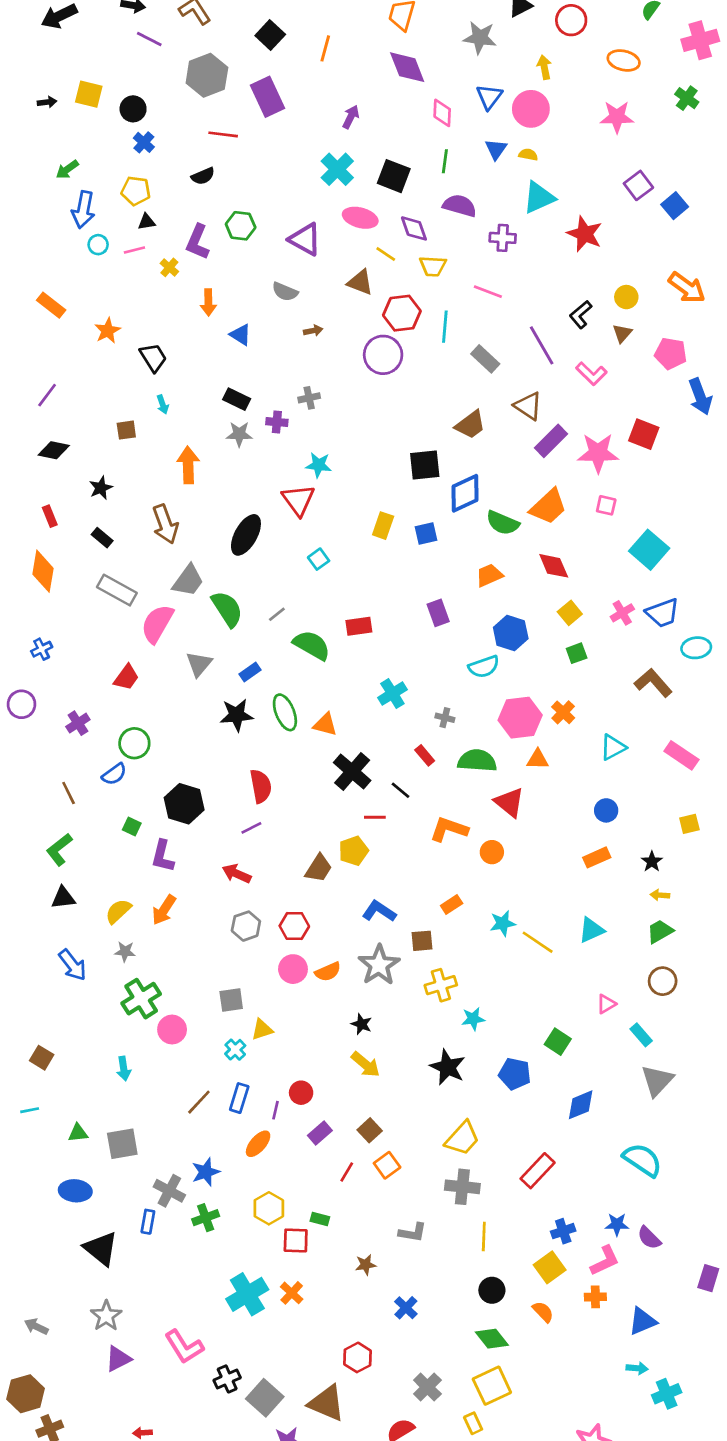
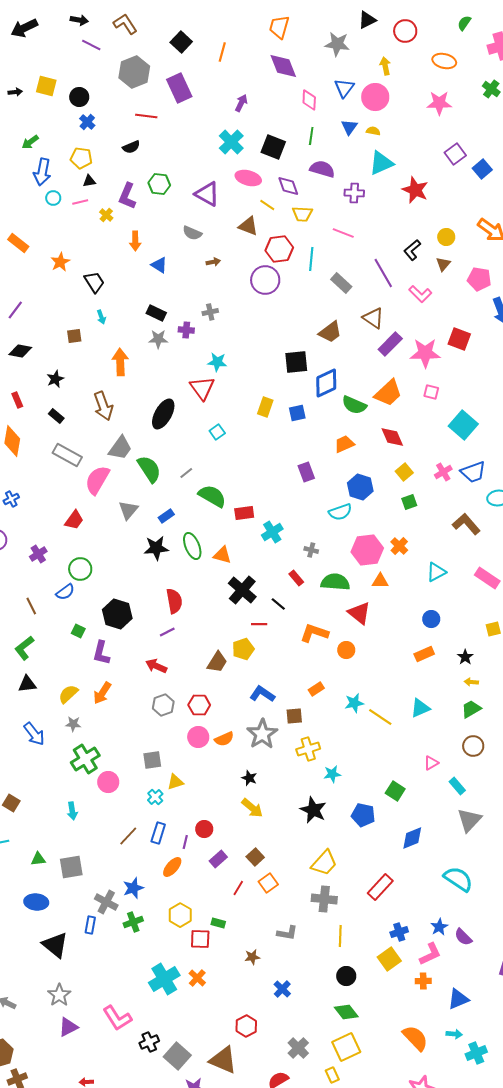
red rectangle: (359, 626) -> (244, 513), moved
blue star: (617, 1224) -> (439, 927), turned -30
orange semicircle: (543, 1312) -> (415, 1038), moved, size x1.6

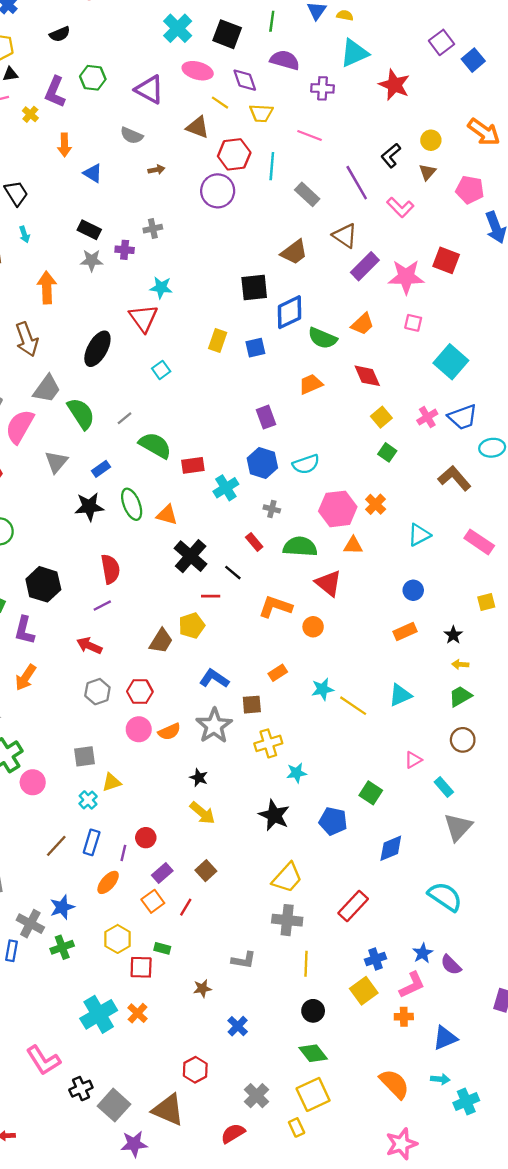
orange trapezoid: (388, 393) -> (363, 324), size x0.7
blue hexagon: (360, 487) -> (262, 463), moved
green square: (409, 502) -> (387, 452), turned -35
orange square: (268, 883) -> (153, 901), moved

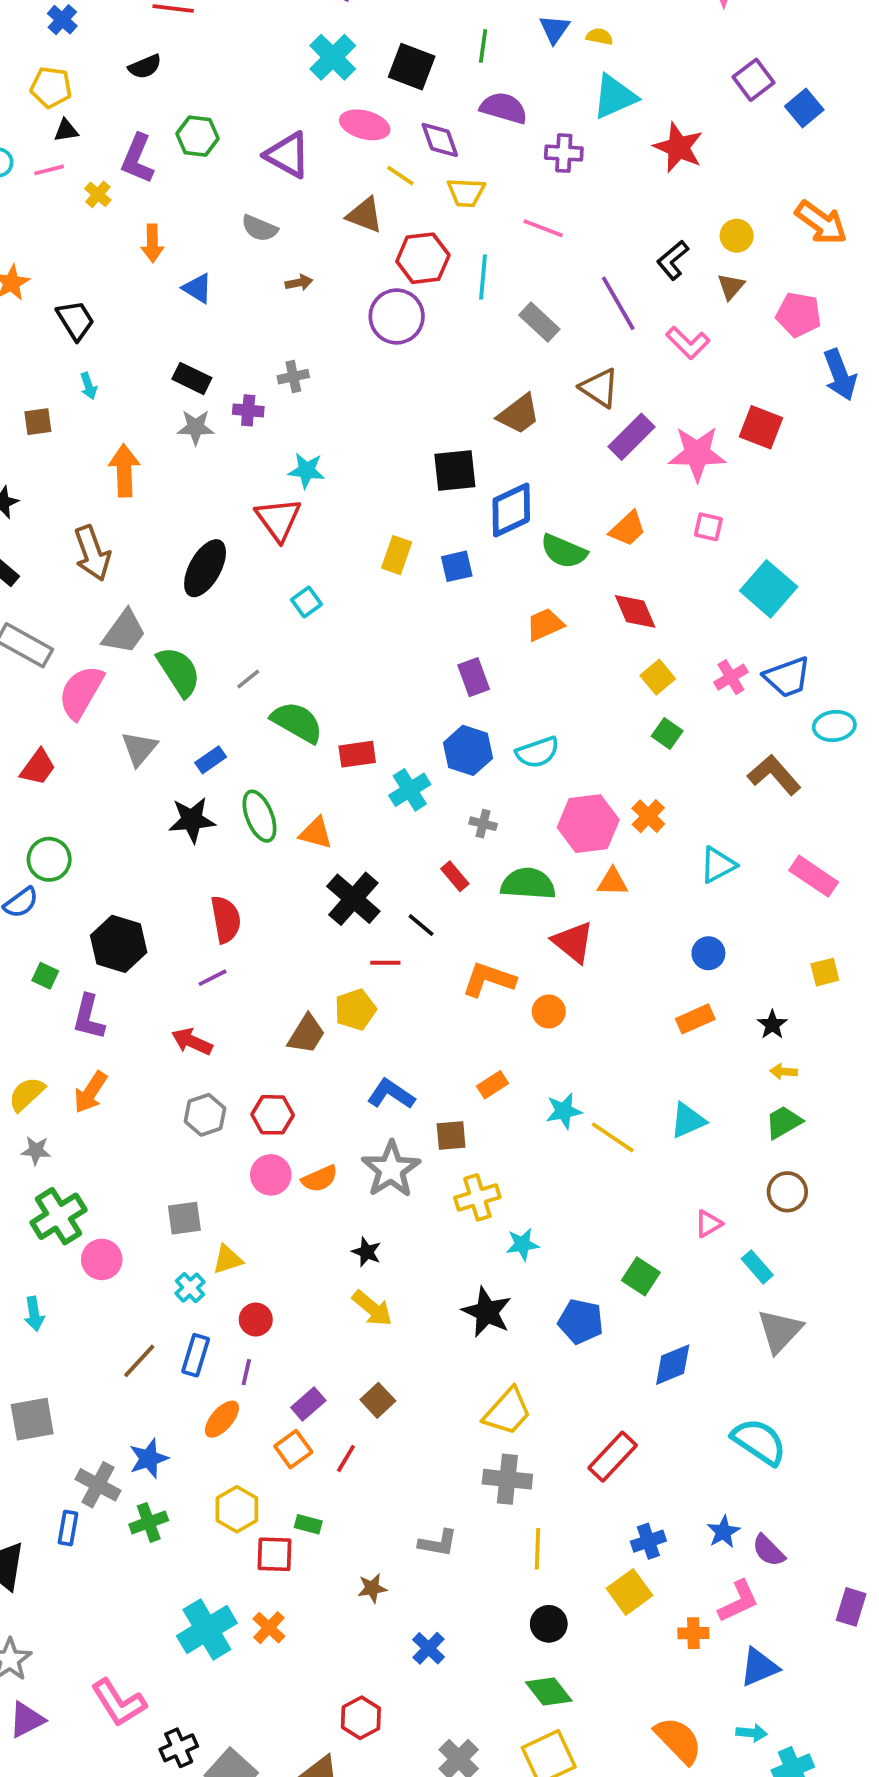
red circle: (146, 838) -> (256, 1320), moved
pink L-shape: (412, 985) -> (738, 1601), moved

